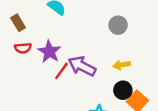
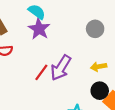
purple star: (49, 52) -> (39, 29), moved
purple arrow: (82, 66) -> (61, 68), turned -85

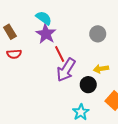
red line: (41, 72) -> (60, 54), moved, turned -63
black circle: (100, 91) -> (88, 85), moved

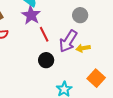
purple arrow: (66, 70) -> (68, 41), moved
black circle: (88, 85) -> (46, 60), moved

